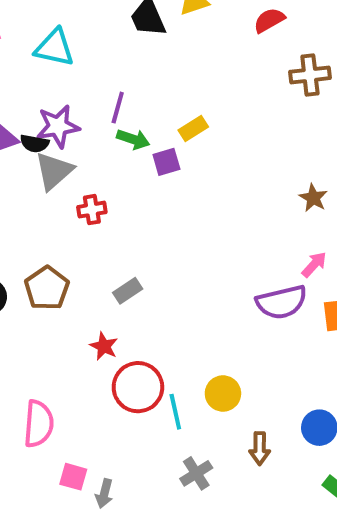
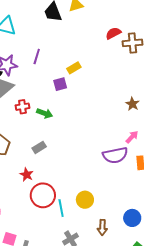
red semicircle: (269, 20) -> (113, 33), moved
green arrow: (133, 139) -> (45, 113), moved

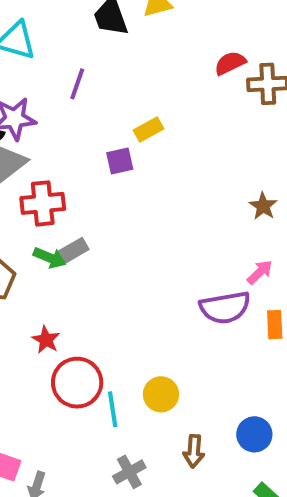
purple line: (37, 56) -> (77, 84), moved
red cross: (22, 107) -> (43, 203), size x1.5
green arrow: (45, 113) -> (50, 258), moved
gray rectangle: (39, 147) -> (74, 250), moved

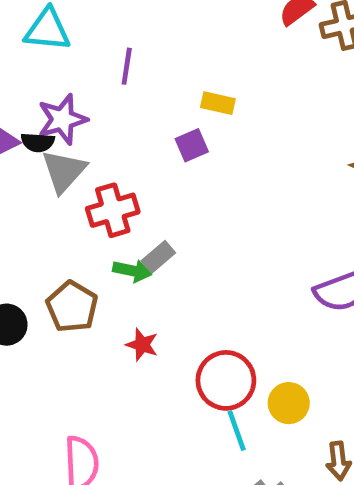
yellow rectangle: (148, 130) -> (218, 103), turned 52
red star: (46, 340) -> (142, 345), moved
red circle: (77, 383) -> (226, 380), moved

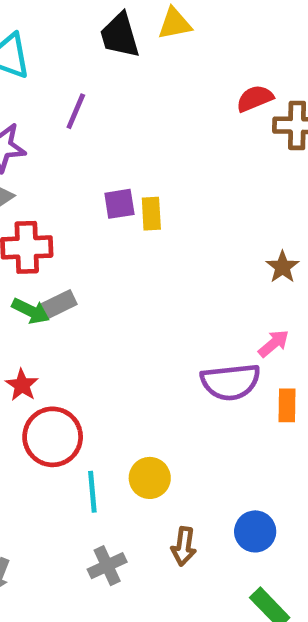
yellow rectangle: (218, 103) -> (151, 214), moved, turned 60
red circle: (226, 380) -> (53, 437), moved

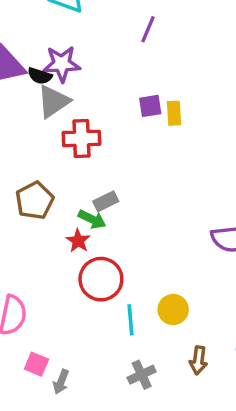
purple line: (76, 111) -> (148, 29), moved
gray rectangle: (59, 304) -> (106, 201), moved
green arrow: (31, 311) -> (92, 219), moved

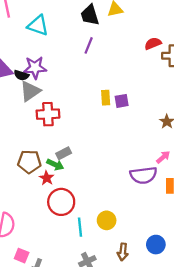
purple square: (150, 106) -> (122, 101), moved
brown pentagon: (35, 201) -> (29, 162), moved, turned 30

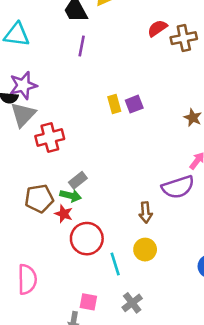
brown arrow: (123, 252) -> (146, 212), moved
pink square: (22, 256) -> (88, 302), moved

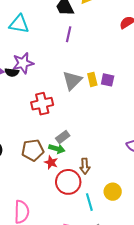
purple square: (134, 104) -> (108, 80), turned 32
gray triangle: (23, 115) -> (72, 80), moved
brown arrow: (146, 212) -> (85, 166), moved

